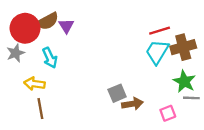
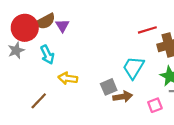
cyan trapezoid: (157, 52) -> (133, 68), moved
yellow arrow: (34, 84) -> (68, 78), moved
brown line: (40, 109) -> (39, 101), turned 54

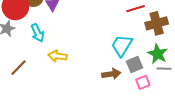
gray square: (109, 87) -> (134, 64), moved
brown line: (39, 101) -> (19, 68), moved

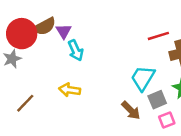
cyan arrow: (38, 33) -> (76, 50), moved
brown arrow: (111, 74) -> (131, 110), turned 54

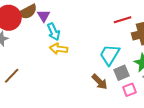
yellow arrow: (70, 90) -> (59, 49), moved

